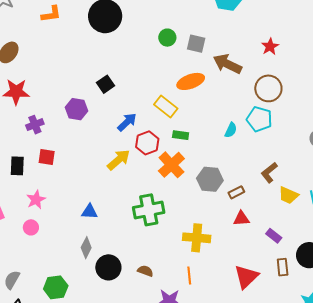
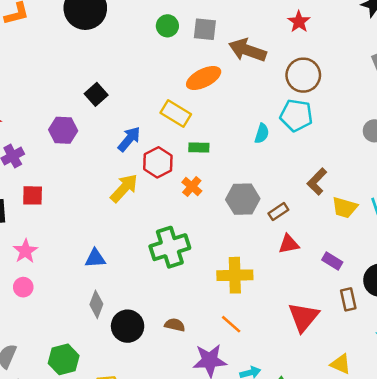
orange cross: (171, 165) -> (192, 187), size x0.6
orange line: (189, 276) -> (231, 324), turned -36

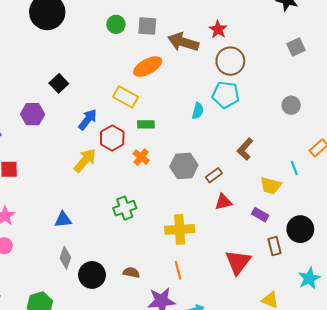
red star: (299, 22) -> (218, 29), moved
yellow trapezoid: (345, 208) -> (271, 186), moved
green cross: (170, 247) -> (125, 208), size x0.7
orange line: (231, 324) -> (178, 270), turned 36

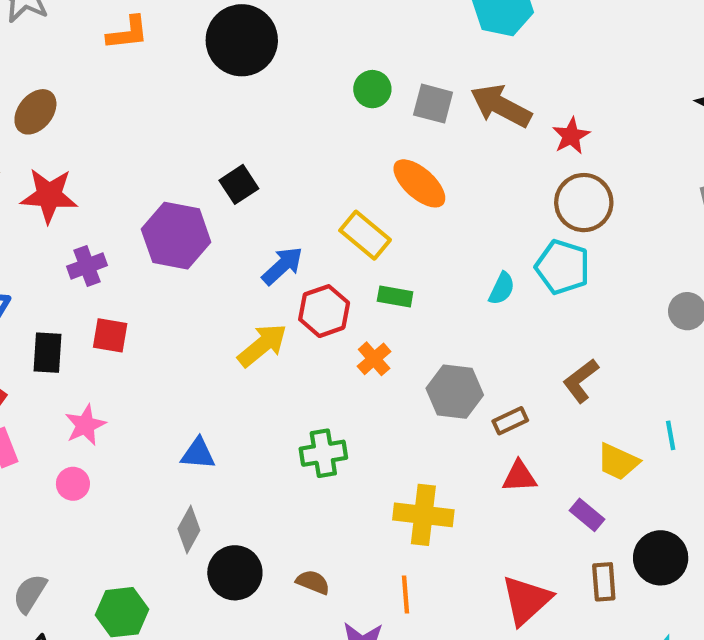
brown arrow: (183, 42) -> (501, 106), moved
orange ellipse: (148, 67) -> (419, 183), turned 60
purple hexagon: (33, 114) -> (176, 236), size x1.4

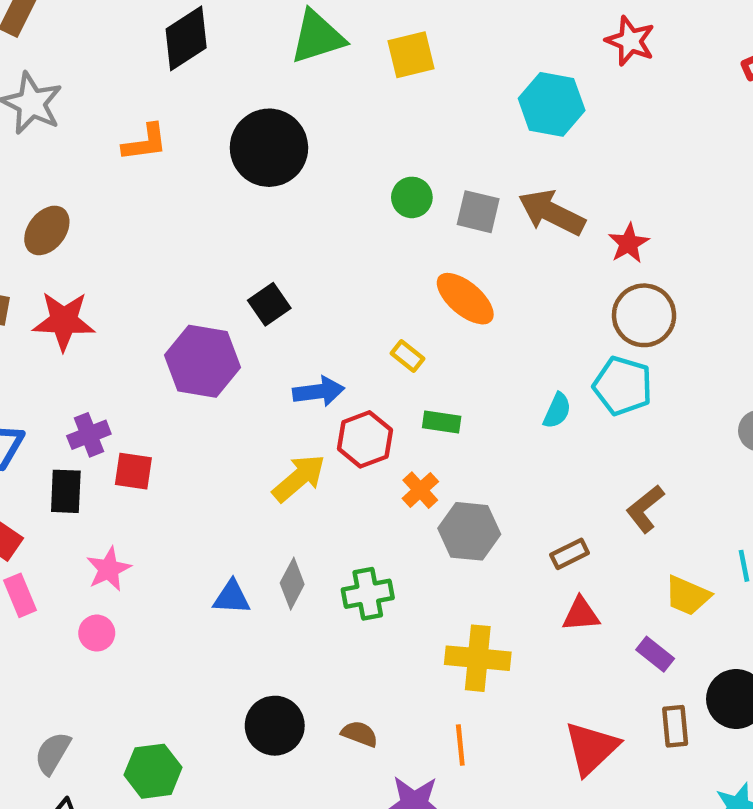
yellow rectangle: (365, 235) -> (408, 356), size x0.6
purple cross: (87, 266) -> (89, 435), moved
blue arrow: (282, 266) -> (319, 391), turned 36
gray hexagon: (455, 392) -> (469, 531), moved
gray diamond: (189, 529) -> (292, 584), moved

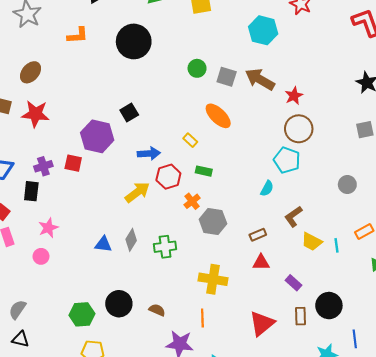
cyan semicircle: (557, 411) -> (267, 188), moved
red square: (133, 471) -> (73, 163), moved
yellow trapezoid: (688, 596) -> (312, 242), moved
green hexagon: (153, 771) -> (82, 314), moved

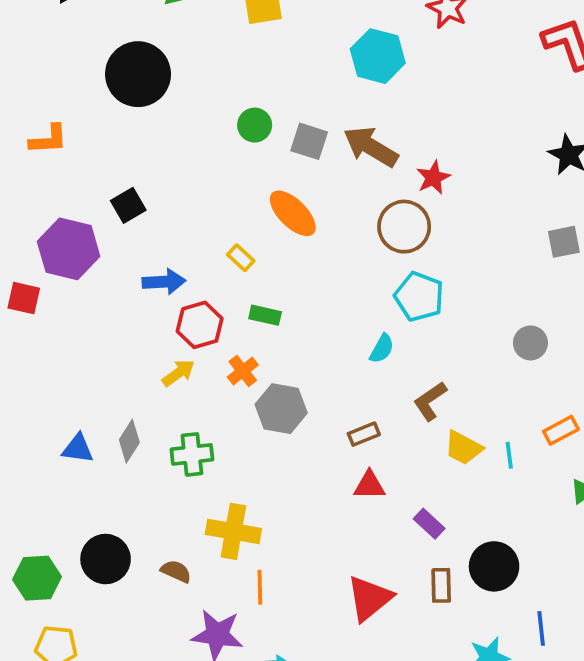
orange L-shape: (78, 35) -> (48, 139), moved
brown circle: (299, 129) -> (404, 227), moved
yellow arrow: (137, 192) -> (178, 373), moved, size x0.7
yellow cross: (213, 279) -> (233, 531), moved

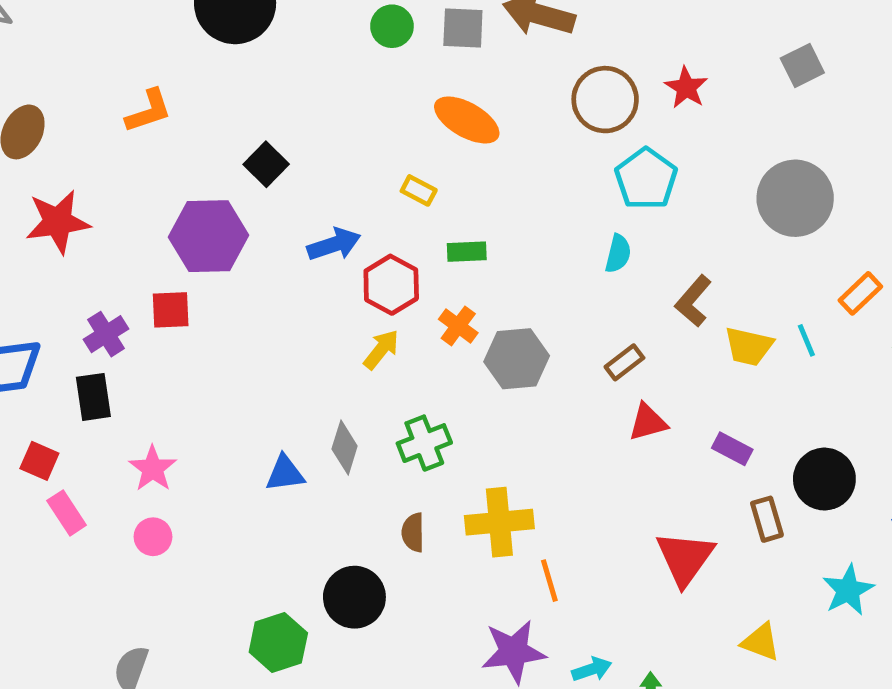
red star: (433, 178) -> (686, 88), moved
cyan pentagon: (419, 297) -> (646, 179), turned 30
gray circle: (530, 343) -> (795, 198), size x1.8
brown semicircle: (176, 571) -> (413, 532), moved, turned -100

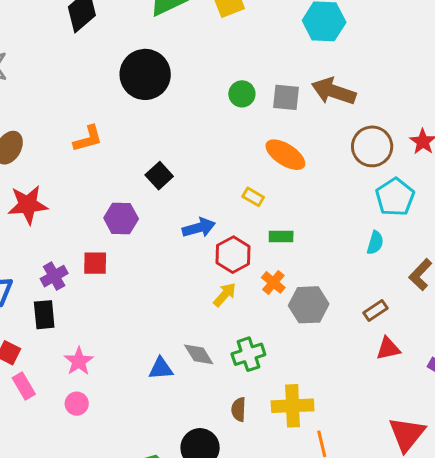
purple hexagon: (209, 236) -> (121, 218), size x0.7
gray diamond: (345, 448) -> (199, 354), turned -52

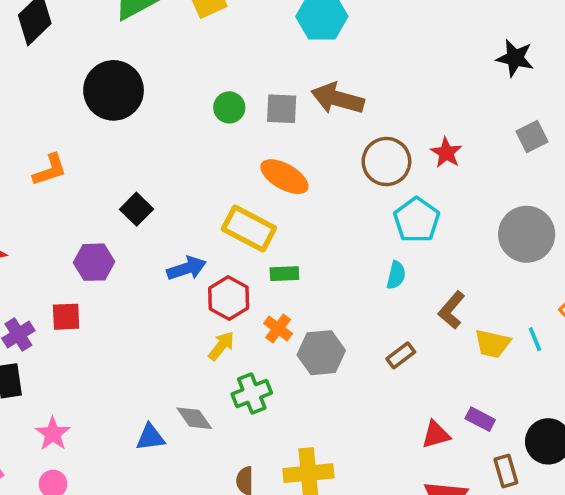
yellow rectangle: (253, 197) -> (249, 229), size x2.0
red triangle: (388, 349) -> (436, 435), moved
green cross: (248, 354) -> (252, 393), moved

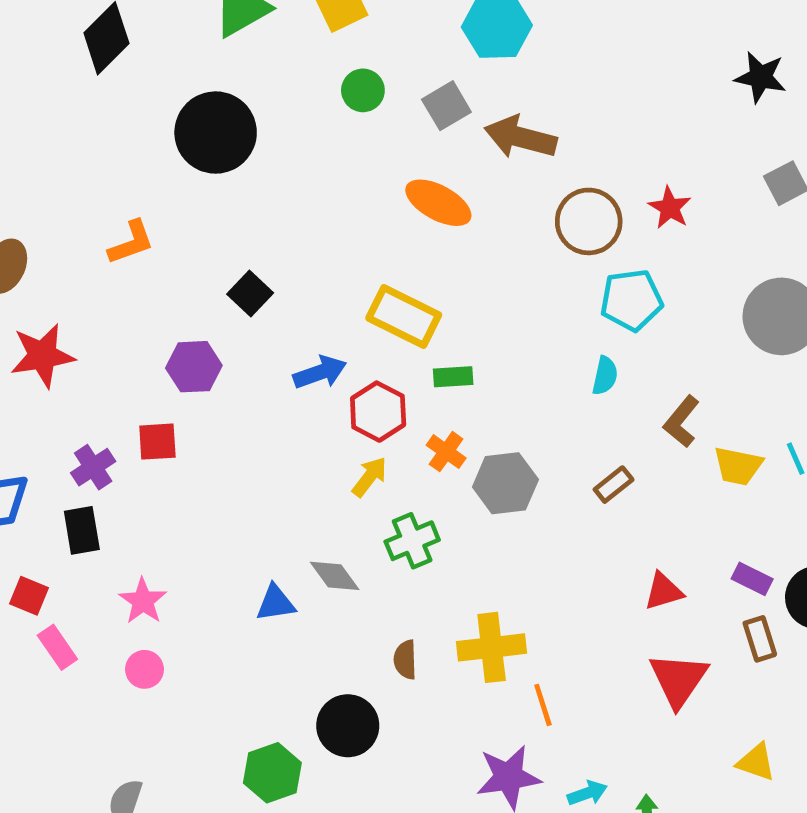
green circle: (229, 107) -> (363, 90), moved
gray square: (282, 109) -> (446, 106), moved, turned -32
orange ellipse: (284, 177) -> (438, 203), moved
cyan pentagon: (417, 220) -> (631, 300), turned 30
purple rectangle: (480, 419) -> (752, 579), moved

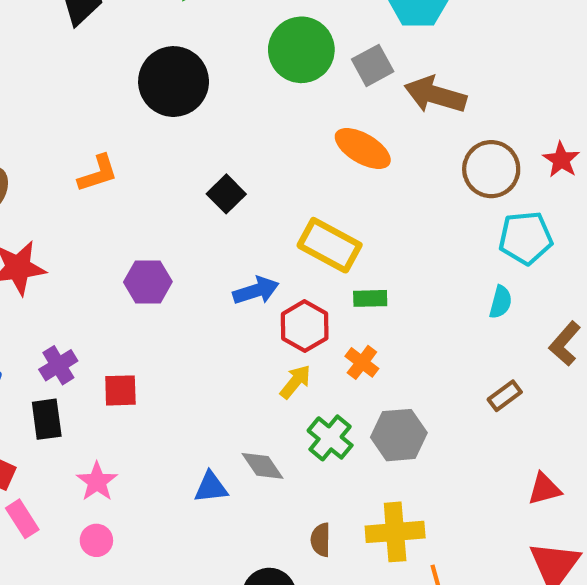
green circle: (363, 90) -> (301, 50), size x1.8
black square: (250, 293) -> (226, 194), moved
red square: (157, 442) -> (120, 390), moved
gray hexagon: (505, 483) -> (399, 435), moved
green cross: (412, 541) -> (330, 438), turned -30

